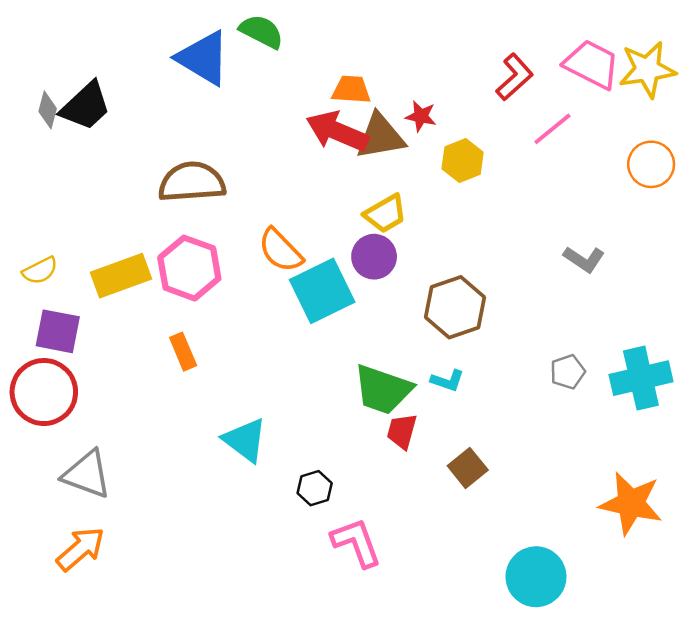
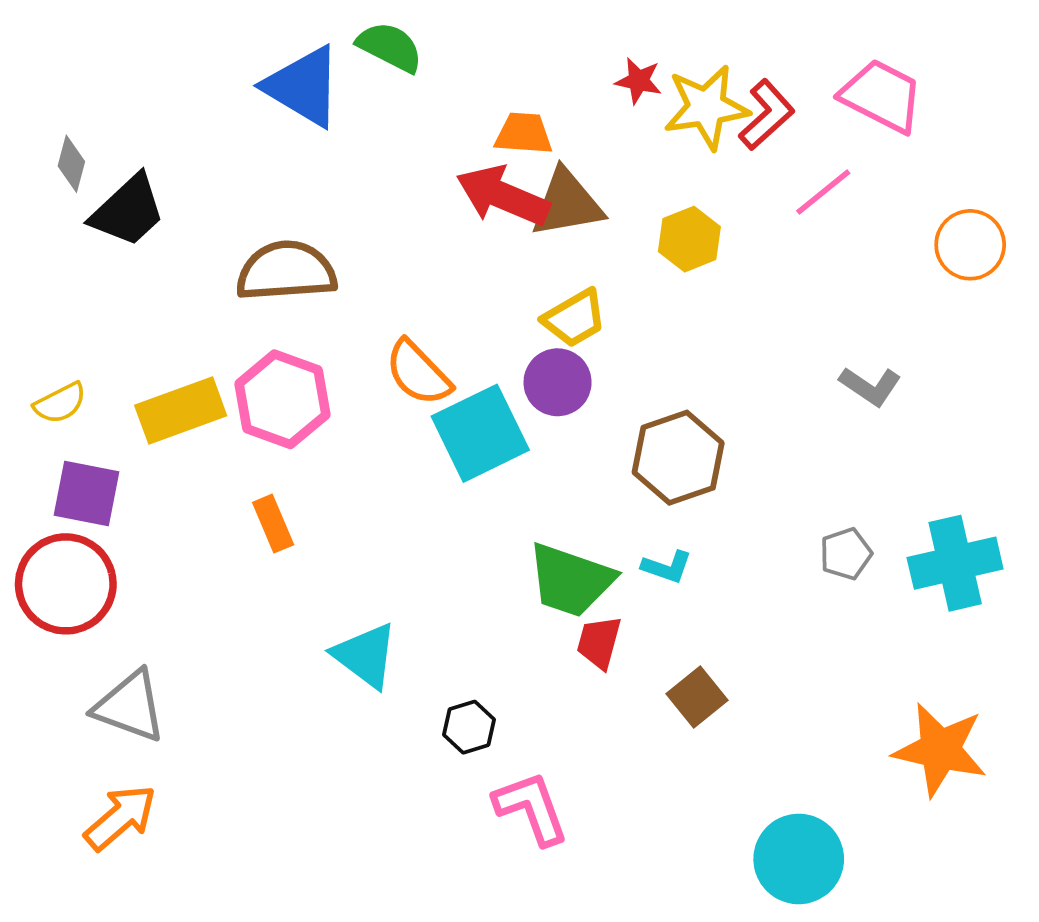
yellow star: (647, 69) -> (706, 107), moved
black trapezoid: (86, 106) -> (128, 211), moved
red star: (421, 116) -> (639, 81), moved

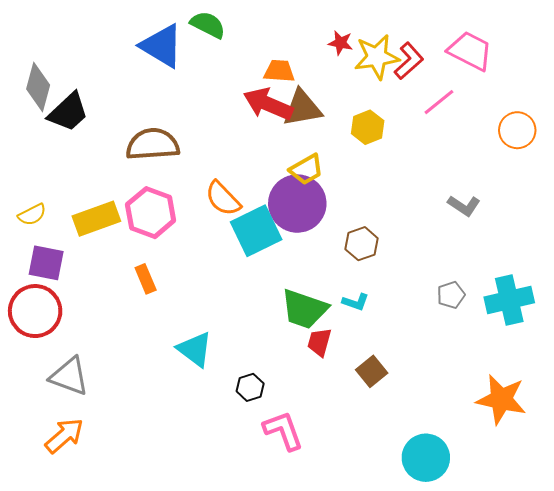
gray diamond: (71, 164) -> (38, 87), size x1.6
purple circle: (558, 382) -> (297, 204), size x1.6
brown hexagon: (678, 458) -> (362, 244), size x0.7

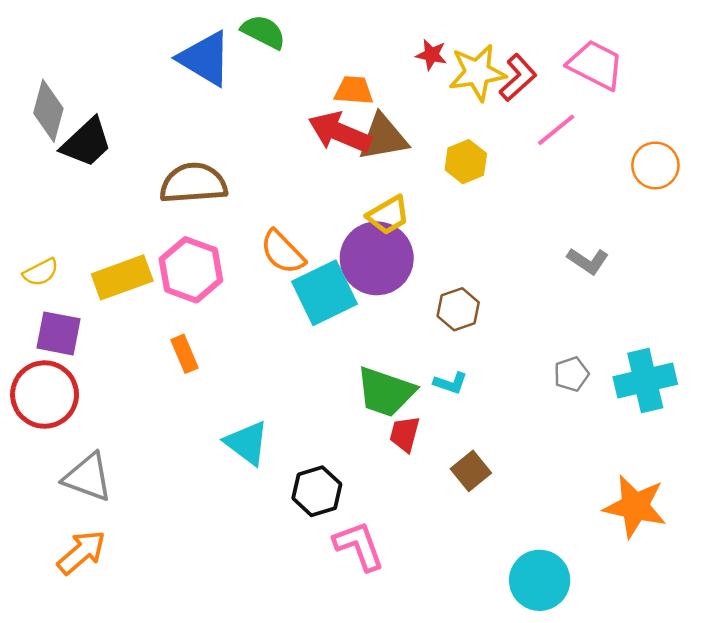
black hexagon: (250, 387) -> (317, 491), size x1.4

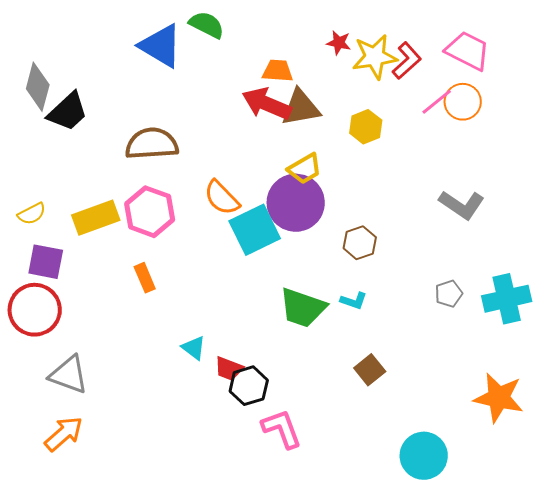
orange circle: (655, 165) -> (463, 102), moved
gray L-shape: (588, 261) -> (462, 205), size x1.4
red trapezoid: (405, 434) -> (229, 369), moved, turned -84
cyan triangle: (247, 443) -> (194, 348), size x0.7

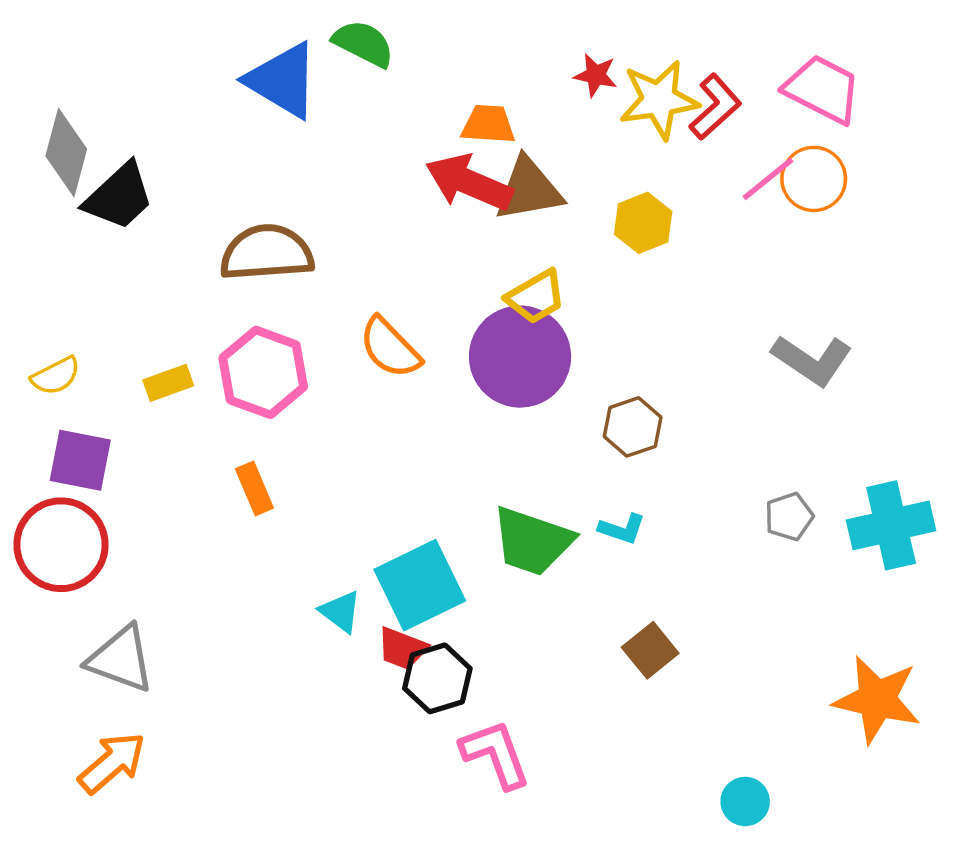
yellow rectangle: (96, 218) -> (168, 383), size x0.6
cyan square: (255, 230) -> (420, 585), moved
cyan circle: (424, 456) -> (745, 801), size x0.6

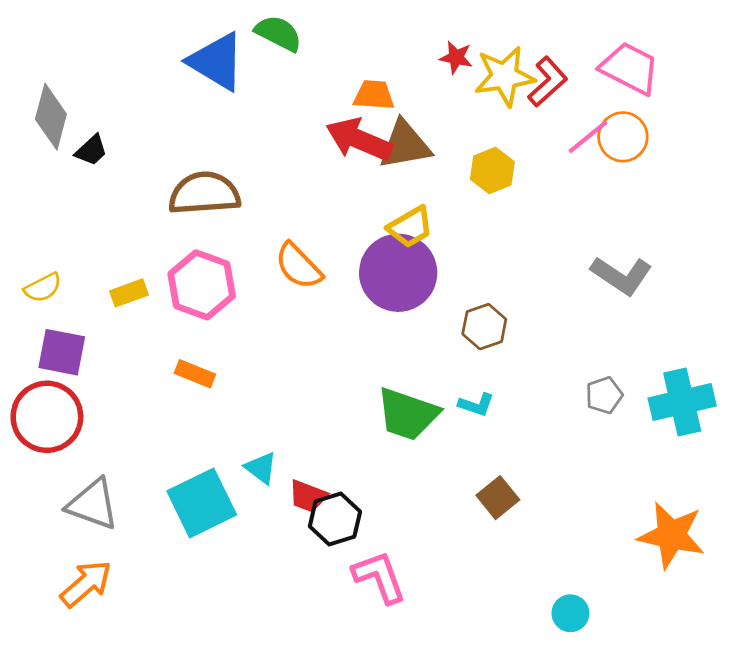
black trapezoid: (119, 196) -> (91, 150), size x0.6
orange rectangle: (254, 488) -> (195, 374), turned -45
cyan square: (420, 585) -> (202, 503), moved

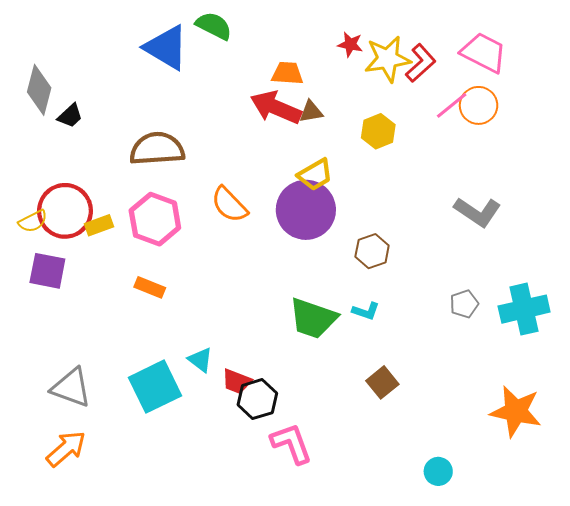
brown triangle: (405, 145) -> (311, 112), size x0.6
red circle: (47, 417) -> (65, 211), moved

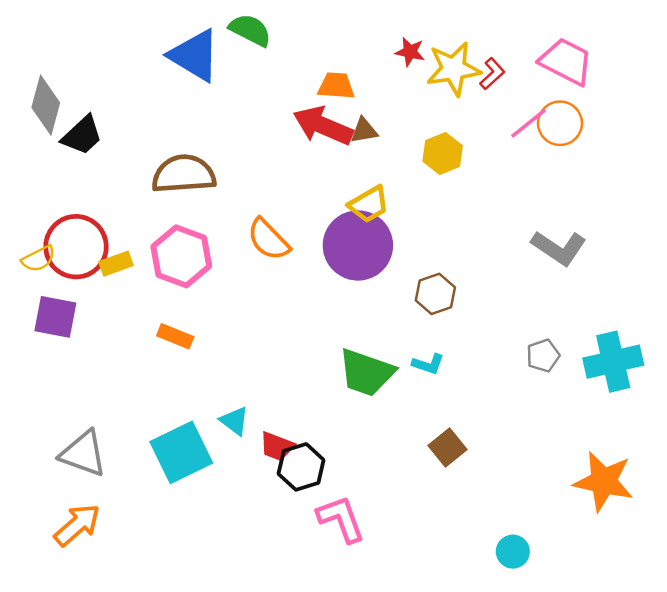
red L-shape: (421, 63) -> (492, 74), size x0.7
black trapezoid: (70, 116) -> (82, 135), size x1.4

